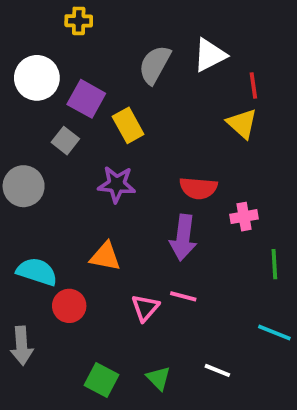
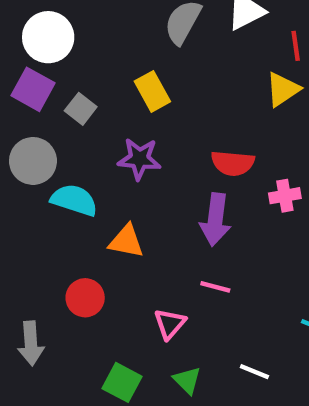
purple square: (86, 99) -> (33, 89), moved
yellow triangle: (242, 123) -> (283, 89), turned 44
cyan semicircle: (37, 272) -> (74, 200), moved
pink triangle: (145, 308) -> (170, 324), moved

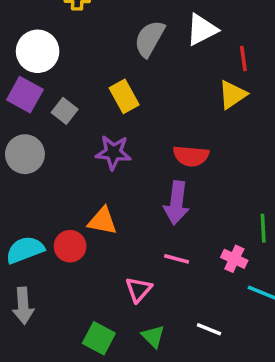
pink cross: (285, 196) -> (234, 259), moved, turned 35
cyan semicircle: (74, 200) -> (25, 250), moved, turned -39
red circle: (85, 298) -> (70, 246), moved

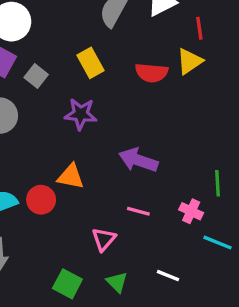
red semicircle: (191, 156) -> (152, 73), moved
purple arrow: (177, 203) -> (138, 160), turned 102

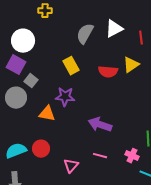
red line: (199, 28) -> (141, 38), moved
gray square: (36, 76) -> (31, 81), moved
orange triangle: (71, 177) -> (47, 114), moved
pink triangle: (104, 239) -> (71, 166), moved

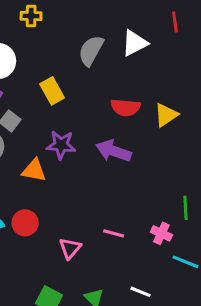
red line: (141, 38) -> (175, 22), moved
yellow triangle: (131, 65) -> (166, 115), moved
yellow rectangle: (71, 66) -> (52, 91), moved
purple arrow: (100, 125) -> (114, 151), moved

